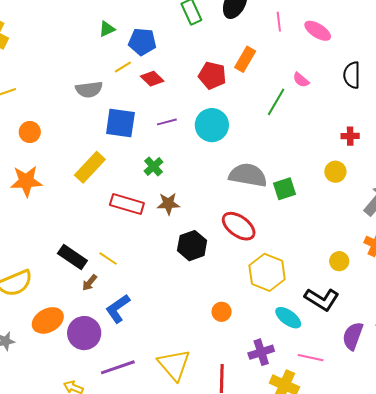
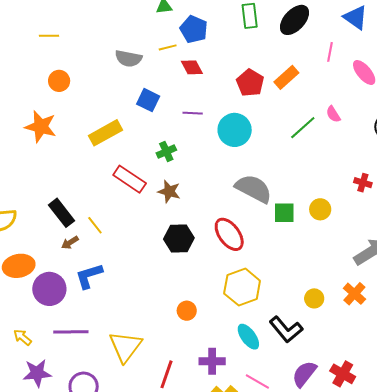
blue square: (120, 123) -> (148, 100), size x0.7
yellow circle: (335, 172) -> (320, 209), moved

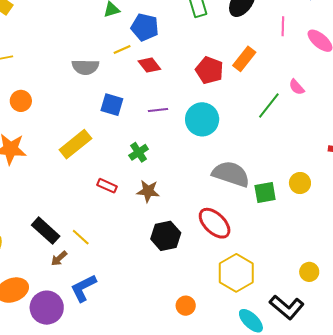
red rectangle: (130, 179) -> (107, 186), size x0.6

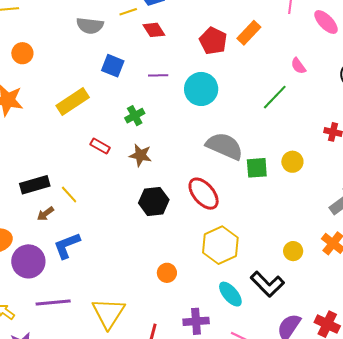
green line: (269, 105) -> (275, 97), moved
black rectangle: (46, 231) -> (35, 185), turned -64

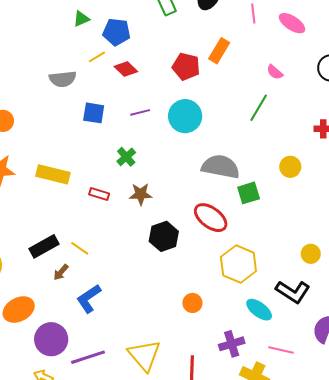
yellow rectangle: (73, 102) -> (53, 174), moved, turned 60
green square: (257, 168) -> (249, 193), moved
purple circle: (28, 261) -> (51, 339), moved

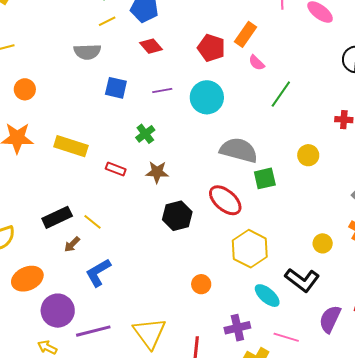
yellow line: (97, 57) -> (107, 21), moved
pink semicircle: (275, 72) -> (256, 63), moved

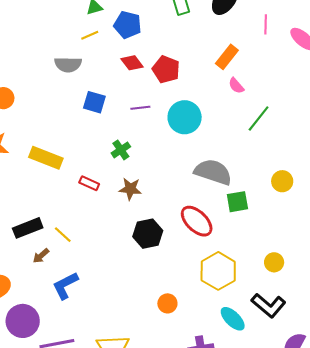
red pentagon: (211, 48) -> (166, 69), moved
yellow circle: (323, 243) -> (274, 262), moved

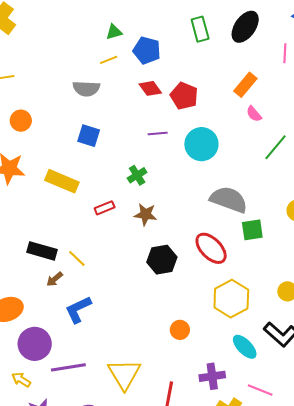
blue square: (94, 102) -> (89, 136), moved
red rectangle: (89, 183) -> (105, 208), turned -48
black rectangle: (28, 228) -> (42, 251), turned 36

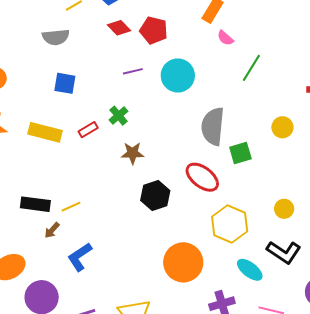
gray semicircle: (229, 200) -> (213, 126), turned -96
red rectangle: (105, 208) -> (88, 130), moved
yellow line: (77, 258) -> (71, 207), turned -60
orange circle: (180, 330) -> (183, 262), size x2.0

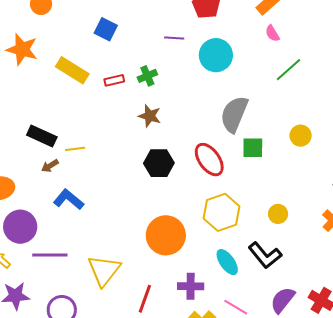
blue L-shape: (80, 257) -> (68, 199), turned 56

